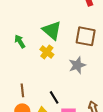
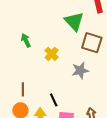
green triangle: (52, 30) -> (74, 21), moved

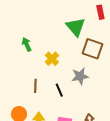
brown line: (23, 89) -> (35, 86), moved
black line: (54, 100) -> (59, 90), moved

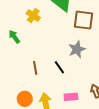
green arrow: (27, 44) -> (14, 37), moved
yellow cross: (52, 59) -> (33, 16), moved

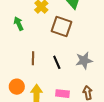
brown square: (84, 20) -> (61, 26), moved
gray star: (77, 49) -> (84, 60), moved

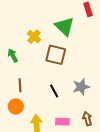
brown line: (33, 58) -> (20, 85), moved
orange circle: (17, 87) -> (16, 106), moved

